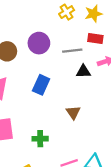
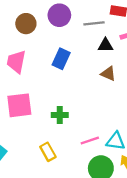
brown triangle: (73, 112) -> (108, 74), moved, turned -32

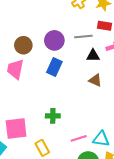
purple circle: (59, 15) -> (54, 40), moved
brown circle: (26, 24) -> (23, 45), moved
pink square: (19, 105) -> (16, 129), moved

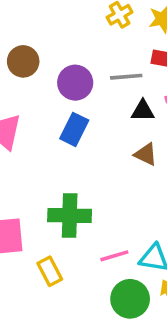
brown circle: (23, 45) -> (23, 61), moved
green cross: (53, 116) -> (70, 215), size x1.6

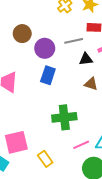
brown circle: (23, 61) -> (22, 34), moved
green cross: (70, 215) -> (64, 117), moved

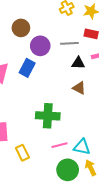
blue rectangle: (48, 75) -> (27, 68), moved

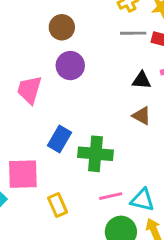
gray line: (69, 43) -> (133, 33), moved
purple circle: (40, 46) -> (70, 66), moved
blue rectangle: (27, 68) -> (60, 139), moved

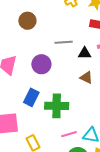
gray line: (133, 33) -> (64, 42), moved
purple circle: (70, 66) -> (41, 64), moved

